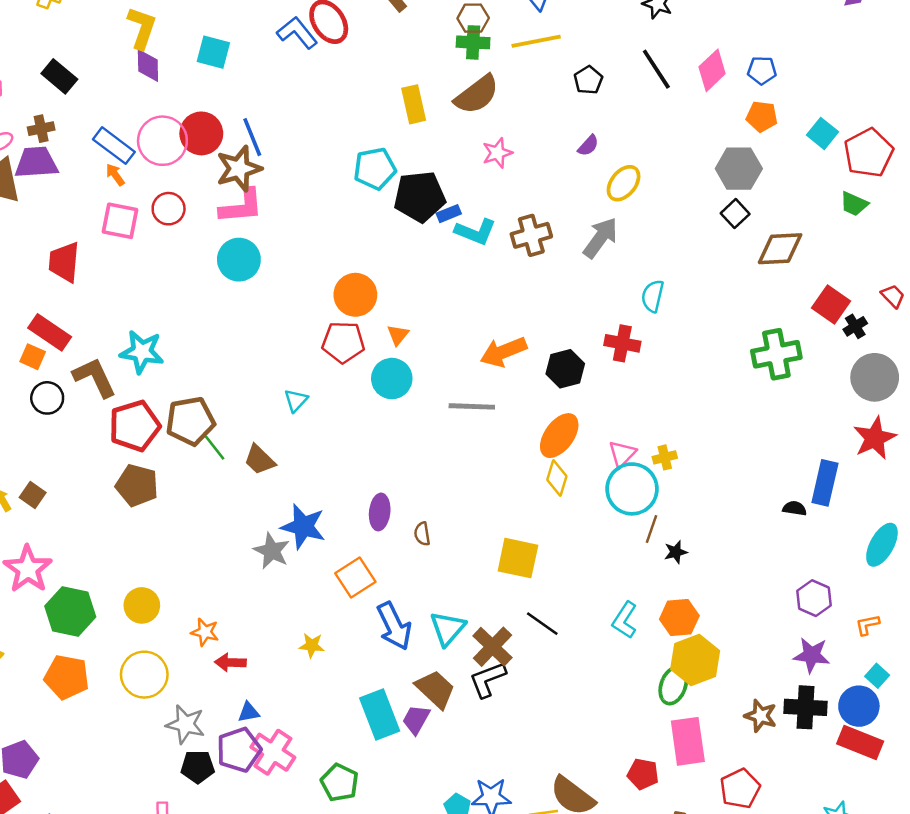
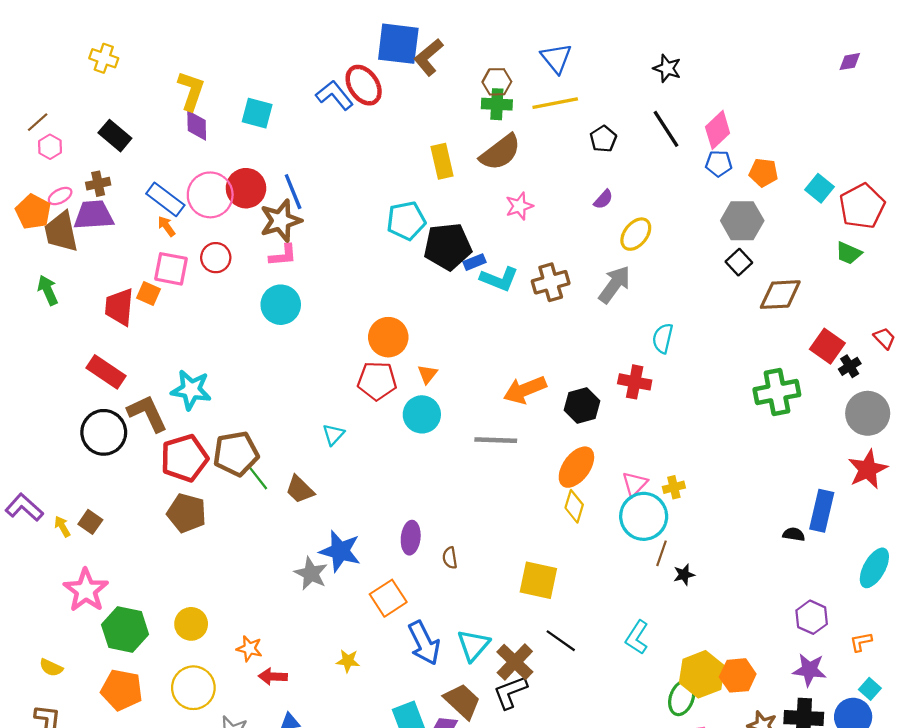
blue pentagon: (762, 70) -> (719, 164), moved
pink L-shape: (241, 206) -> (283, 255), size x0.7
orange square: (33, 357) -> (149, 293), moved
black circle: (47, 398) -> (104, 432), size x1.5
orange hexagon: (679, 618) -> (738, 675), moved

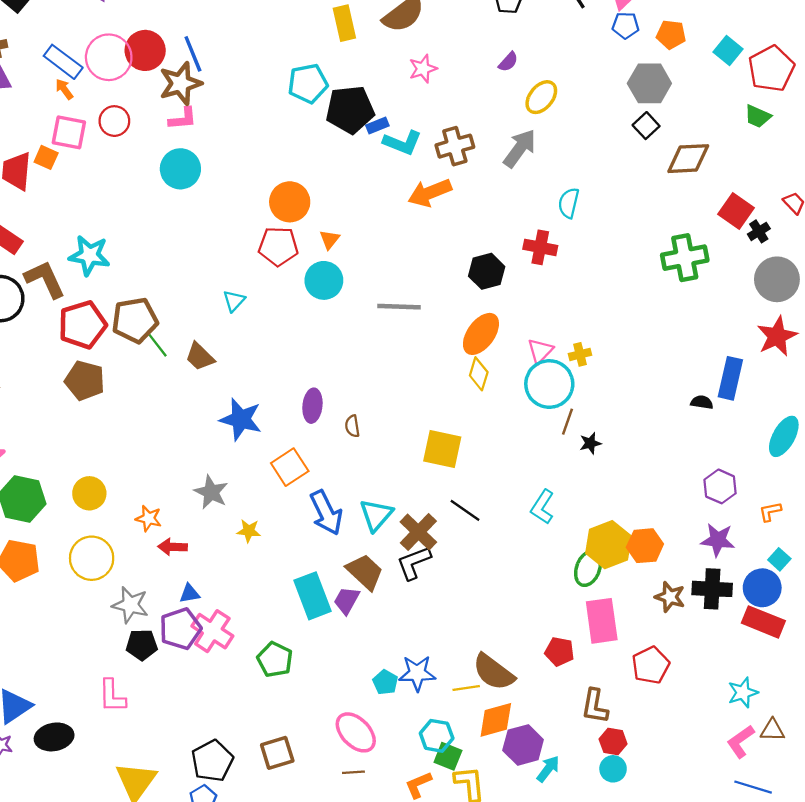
orange arrow: (525, 390) -> (430, 193), moved
gray star: (311, 573) -> (211, 492), moved

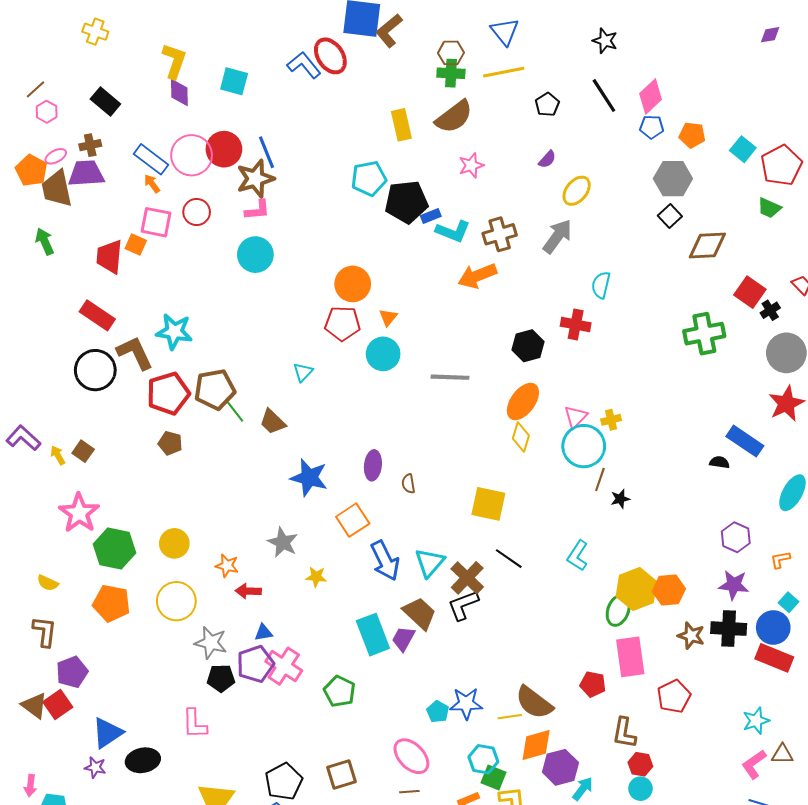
blue rectangle: (730, 378) -> (745, 441), turned -69
brown pentagon: (85, 381) -> (170, 443), size x0.7

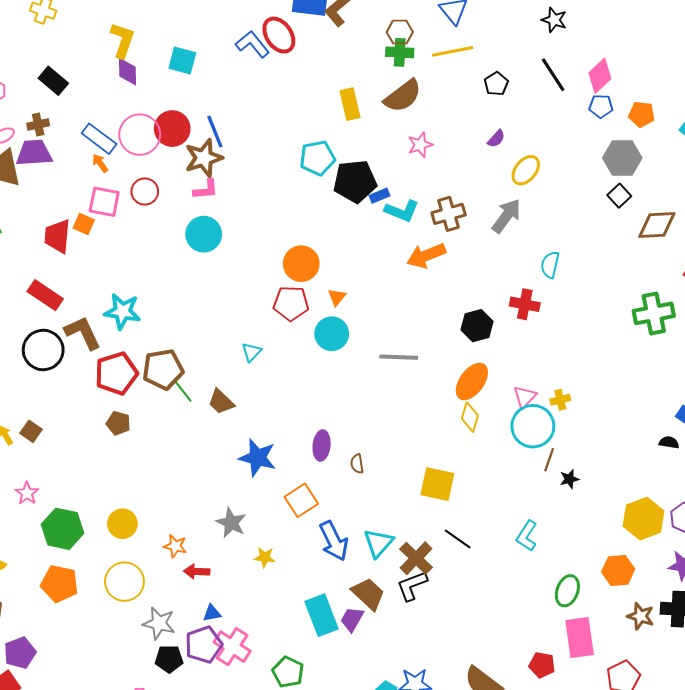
pink star: (79, 513) -> (27, 493), size x0.6
yellow hexagon: (636, 589) -> (644, 519), moved

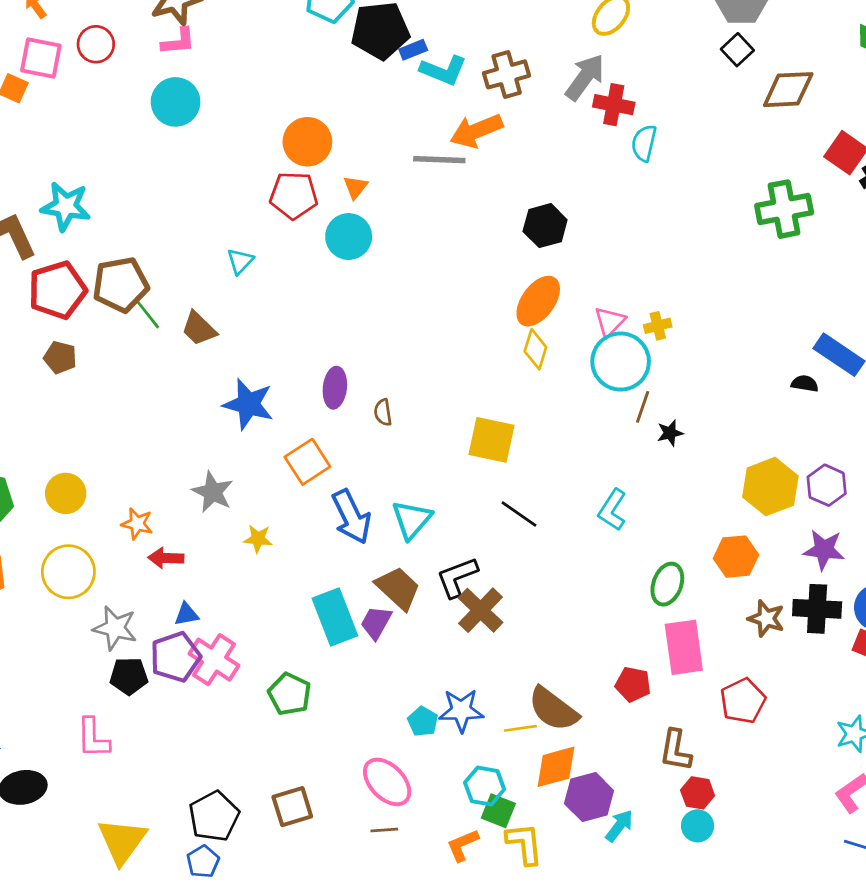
red cross: (525, 304) -> (614, 105), moved
gray line: (399, 357) -> (439, 160), moved
brown cross: (416, 558) -> (480, 610), moved

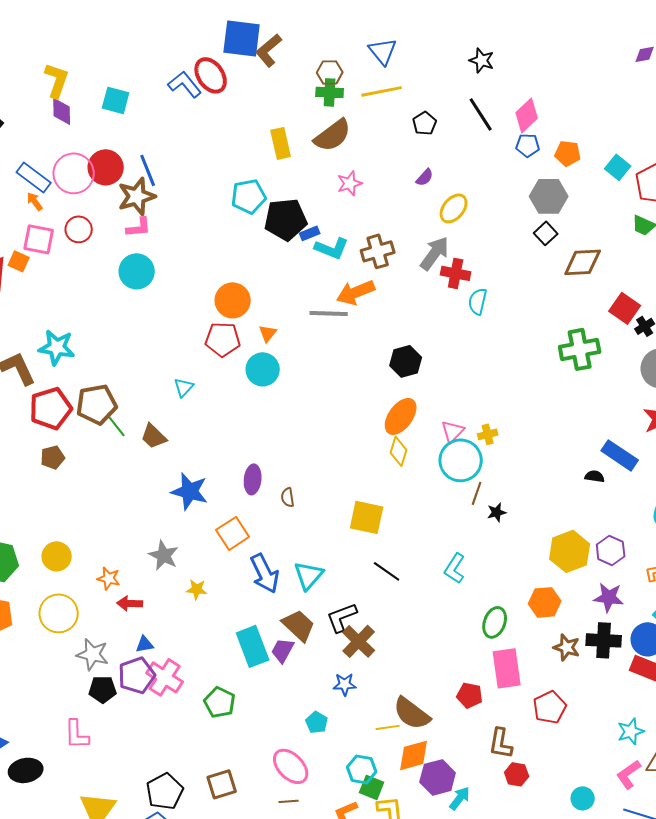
brown pentagon: (60, 357) -> (53, 457), turned -30
blue star: (461, 710) -> (345, 684), moved, size x0.7
cyan circle: (698, 826) -> (583, 798), moved

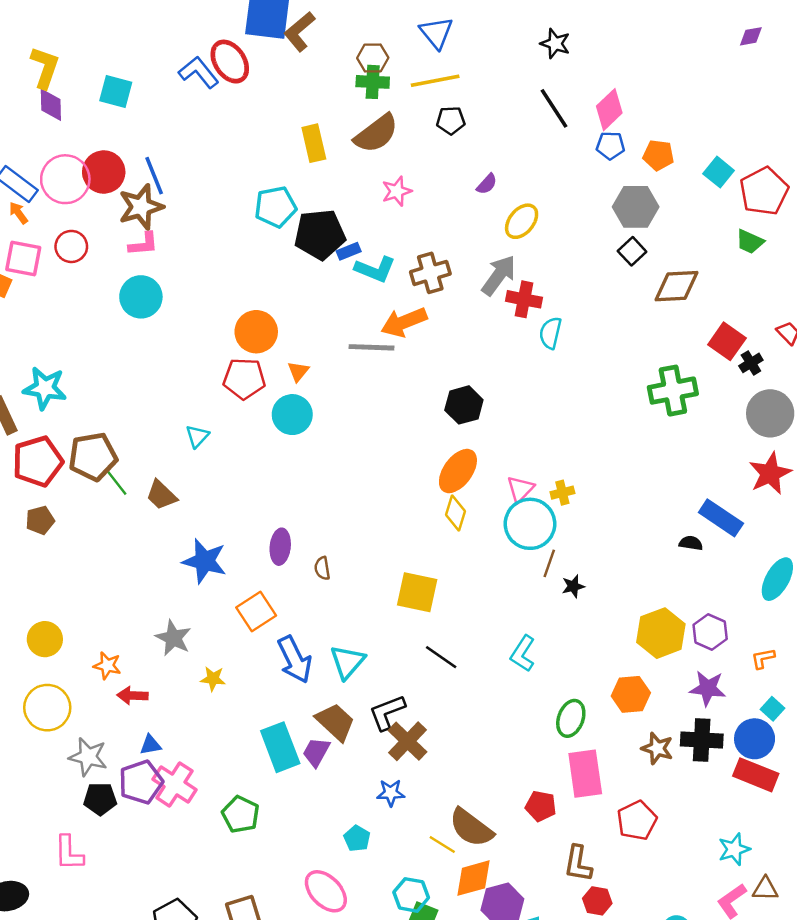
black pentagon: (425, 123) -> (451, 120), moved, turned 30
yellow line: (388, 727) -> (442, 844), turned 40

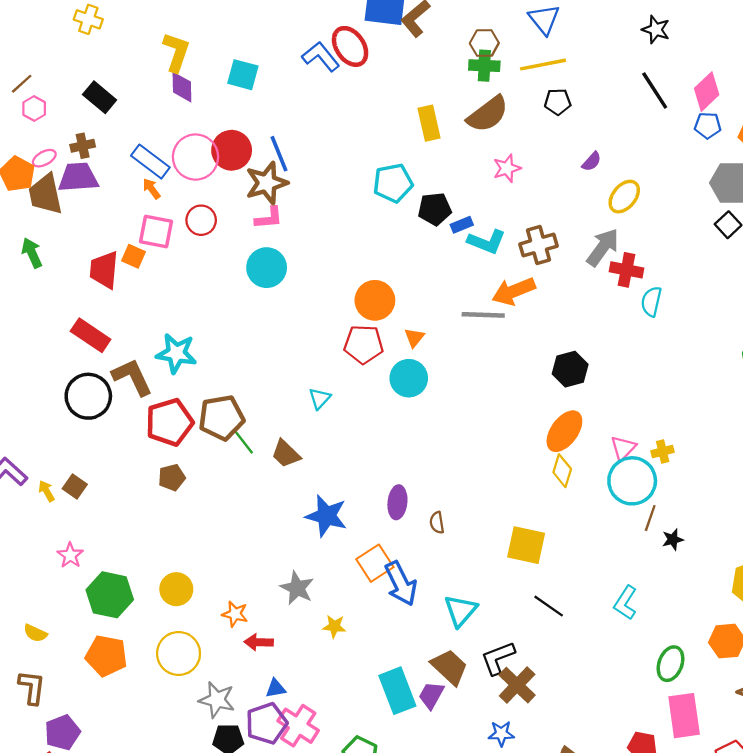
black pentagon: (320, 234) -> (435, 209), size x0.7
blue arrow: (295, 660) -> (401, 584), moved

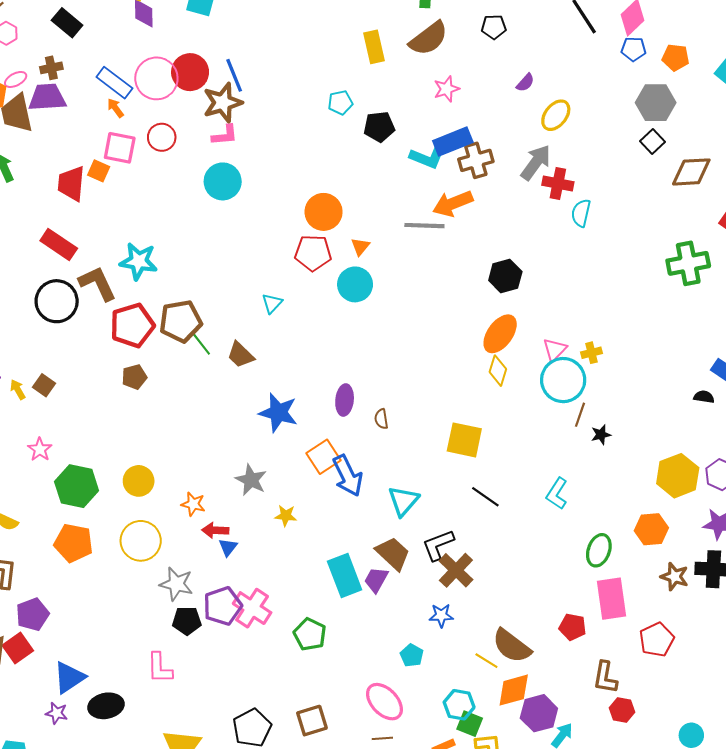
cyan pentagon: (393, 183) -> (340, 103), size x0.7
blue rectangle: (462, 225) -> (453, 141), moved, size x1.8
blue triangle: (276, 688) -> (228, 547), moved, turned -42

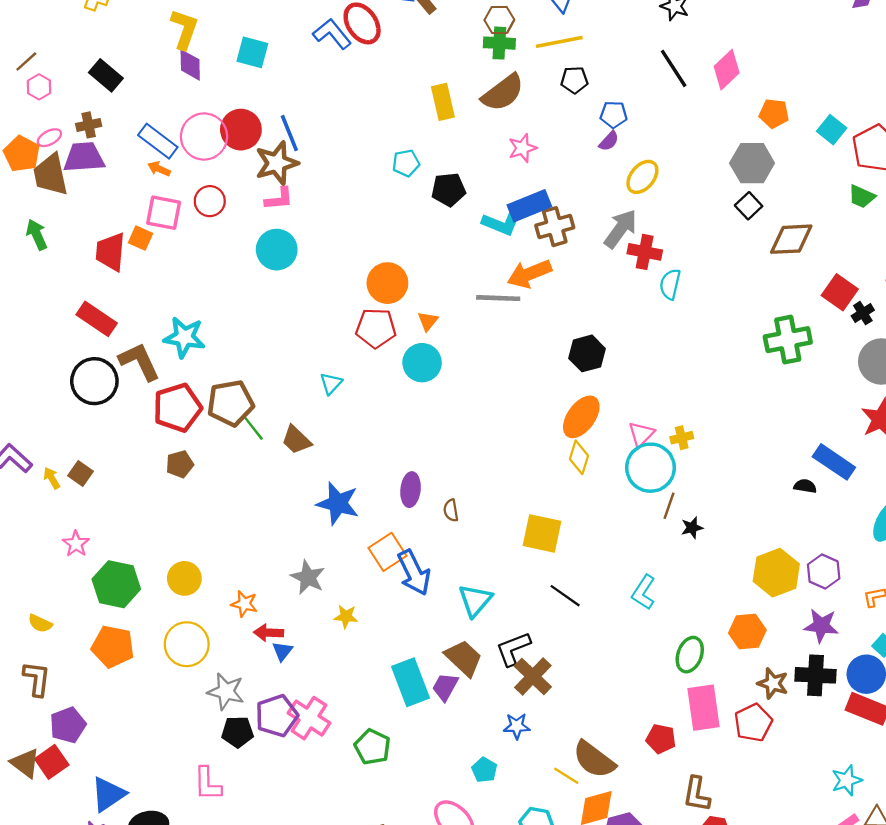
blue pentagon: (634, 49) -> (614, 115), moved
orange arrow: (115, 108) -> (159, 169), turned -30
red pentagon: (657, 640) -> (753, 723), moved

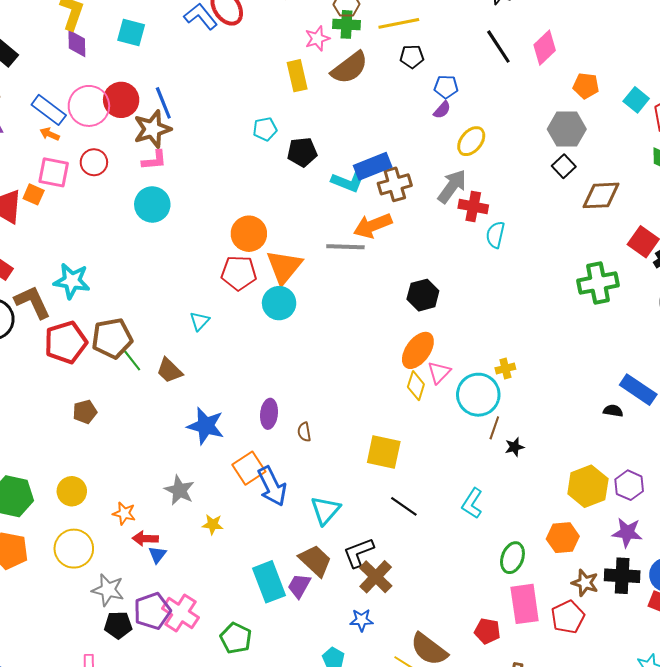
pink star: (522, 148) -> (317, 39), moved
orange triangle: (428, 321) -> (284, 267), size x2.0
pink triangle: (641, 434) -> (439, 373), moved
brown pentagon: (180, 464) -> (85, 412), moved

